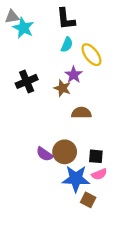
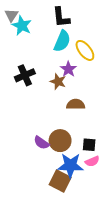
gray triangle: (12, 17) -> (11, 15), turned -48
cyan semicircle: (67, 45) -> (62, 41), size x1.5
brown square: (88, 200) -> (60, 181), moved, size x1.5

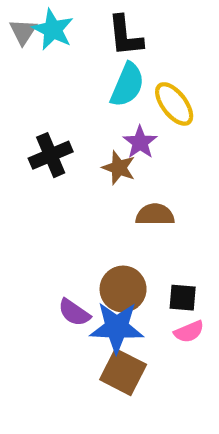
cyan star: (22, 26) -> (53, 29), moved
purple semicircle: (41, 143) -> (74, 313), moved
blue star: (70, 165) -> (117, 327), moved

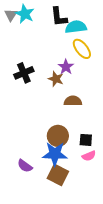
cyan semicircle: (127, 85) -> (76, 27), moved, turned -120
purple semicircle: (74, 313) -> (25, 166), moved

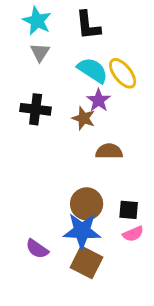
gray triangle: (11, 15) -> (40, 52), moved
cyan semicircle: (76, 27) -> (93, 70), moved, turned 40
black cross: (24, 73) -> (36, 109), turned 30

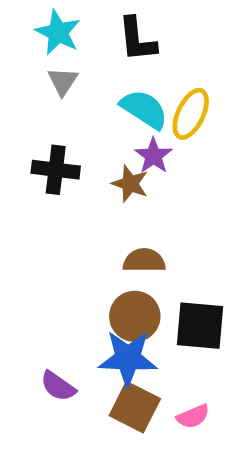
yellow ellipse: (123, 73) -> (191, 114), turned 64
brown semicircle: (109, 151) -> (144, 260), moved
black square: (129, 210) -> (200, 326), size x1.6
pink semicircle: (133, 234) -> (193, 416), moved

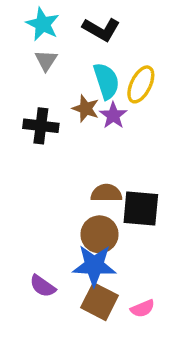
black L-shape: (137, 39) -> (101, 29), turned -54
cyan semicircle: (144, 109) -> (106, 81), turned 39
brown star: (130, 184) -> (86, 109), moved
black square: (200, 326) -> (141, 209), moved

